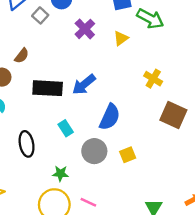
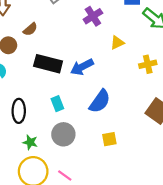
yellow triangle: (121, 38) -> (117, 43), moved
yellow cross: (153, 79) -> (148, 64), moved, turned 35
gray circle: (94, 151) -> (63, 134), moved
green star: (60, 173) -> (30, 142), moved

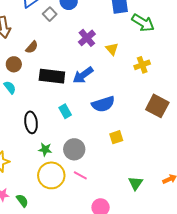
purple cross: (93, 16) -> (87, 38), moved
yellow triangle: (117, 43) -> (112, 49), turned -40
blue semicircle: (100, 101) -> (103, 104), turned 45
gray circle: (63, 134) -> (74, 149), moved

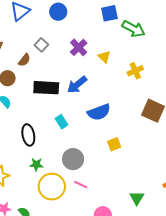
gray square: (50, 14) -> (41, 45), moved
green star: (45, 149) -> (36, 164), moved
green triangle: (136, 183) -> (137, 198), moved

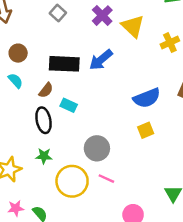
yellow triangle: (104, 57) -> (133, 26), size x1.5
brown semicircle: (24, 60) -> (46, 90), moved
blue semicircle: (99, 112) -> (147, 98), moved
cyan rectangle: (62, 122) -> (69, 105), moved, turned -32
green star: (36, 164) -> (44, 156), moved

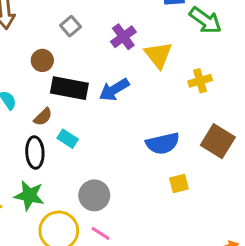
brown circle: (18, 53) -> (42, 60), moved
yellow square: (146, 130) -> (179, 183), moved
green star: (44, 156) -> (29, 195), size x1.5

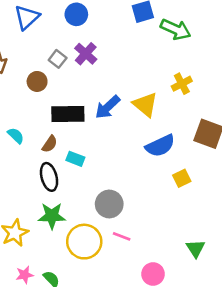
purple cross: (123, 37) -> (86, 54), moved
yellow triangle: (158, 55) -> (145, 105), moved
brown circle: (42, 60) -> (37, 81), moved

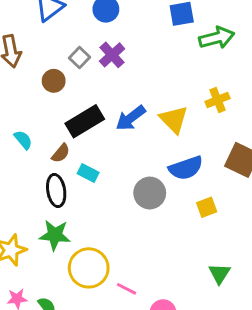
green arrow: (176, 29) -> (217, 38), turned -44
black rectangle: (68, 114) -> (85, 121), turned -36
gray circle: (109, 204) -> (150, 193), moved
pink line: (122, 236) -> (127, 289), moved
green triangle: (195, 248) -> (219, 274), moved

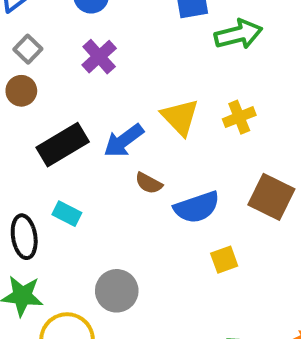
gray square: (79, 58) -> (28, 49), moved
yellow triangle: (174, 119) -> (180, 117), moved
brown semicircle: (61, 153) -> (149, 183), moved, turned 78
gray circle: (150, 193) -> (117, 291), moved

